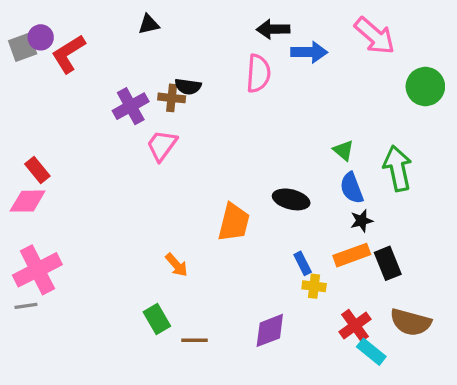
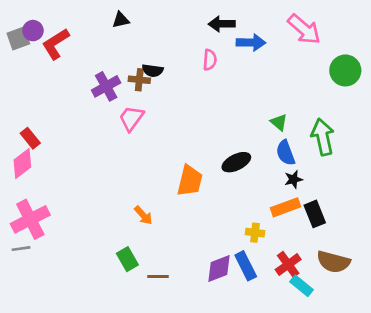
pink semicircle: (258, 73) -> (210, 60), size x0.7
black ellipse: (291, 199) -> (236, 162), turned -40
pink diamond: (28, 201) -> (22, 163), turned -36
blue rectangle: (303, 263) -> (246, 266), moved, size x1.5

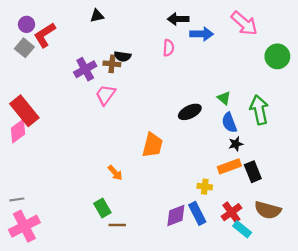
gray square: (18, 39) -> (24, 48), moved, turned -30
red rectangle: (30, 138) -> (24, 111), size x1.8
black ellipse: (236, 162) -> (190, 112), moved
pink cross: (30, 219) -> (24, 226), moved
brown line: (158, 276) -> (117, 225), moved

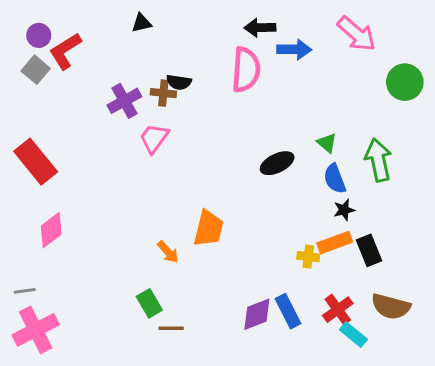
pink semicircle: (168, 48) -> (246, 70), size x1.8
pink diamond: (18, 131) -> (51, 230), moved
orange trapezoid: (152, 145) -> (209, 229), moved
yellow cross: (205, 187) -> (308, 257), moved

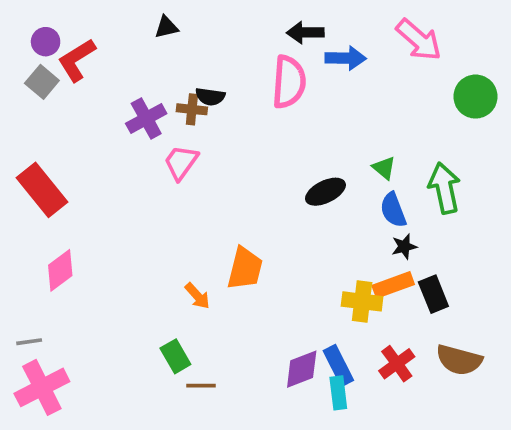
yellow cross: (308, 257) -> (362, 301), size x1.5
cyan rectangle: (353, 334) -> (338, 393), moved, turned 44

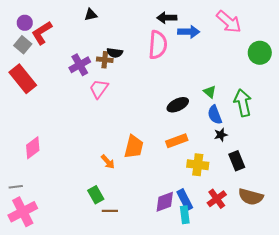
red rectangle: (42, 190) -> (23, 79), moved
orange rectangle: (393, 285) -> (177, 141), moved

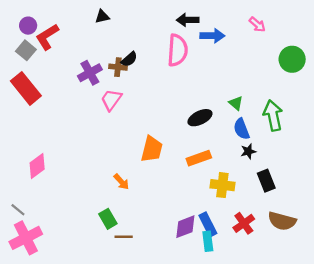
pink arrow: (229, 22) -> (257, 24), size x0.6
black semicircle: (115, 53) -> (129, 59), turned -49
orange trapezoid: (134, 147) -> (152, 149), moved
gray line: (16, 187) -> (18, 210), turned 48

